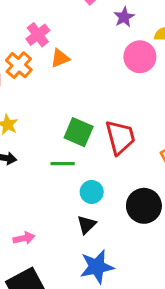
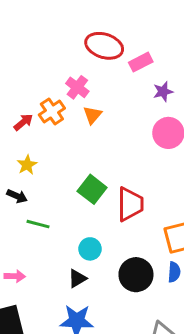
pink cross: (38, 35) -> (77, 87), turned -30
orange triangle: (60, 58) -> (92, 115), turned -42
green line: (63, 164) -> (38, 224), moved

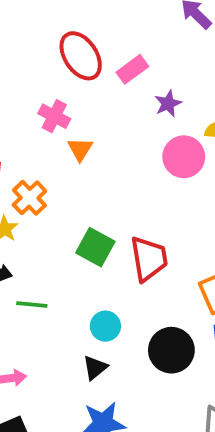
red ellipse: (104, 46) -> (81, 56), turned 48
orange cross: (52, 111) -> (29, 198), moved

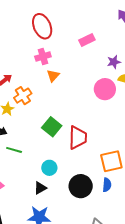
red ellipse: (81, 56) -> (42, 26), moved
purple star: (168, 104) -> (114, 62), moved
pink cross: (54, 116) -> (43, 56), turned 35

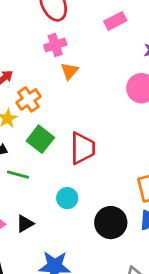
green square: (52, 127) -> (40, 139), moved
red trapezoid: (78, 138) -> (82, 148), moved
black triangle: (40, 188) -> (25, 224), moved

